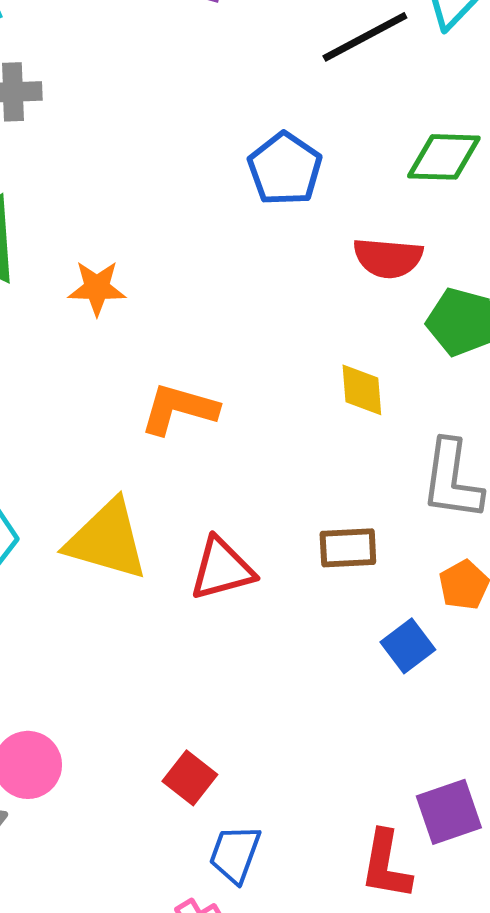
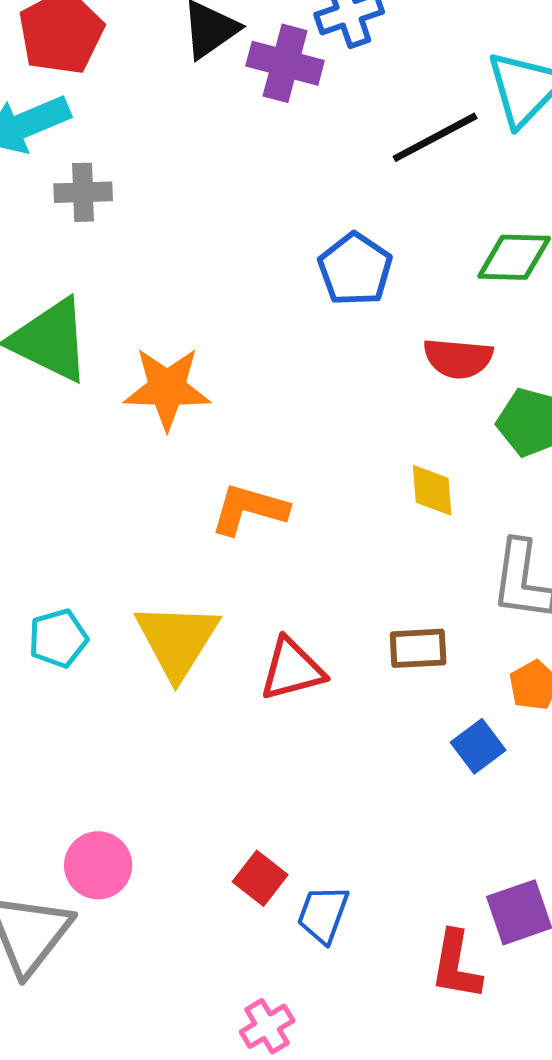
orange star: (97, 288) -> (167, 388), size x1.5
yellow triangle: (107, 540) -> (177, 640), turned 46
blue trapezoid: (235, 854) -> (323, 914), moved

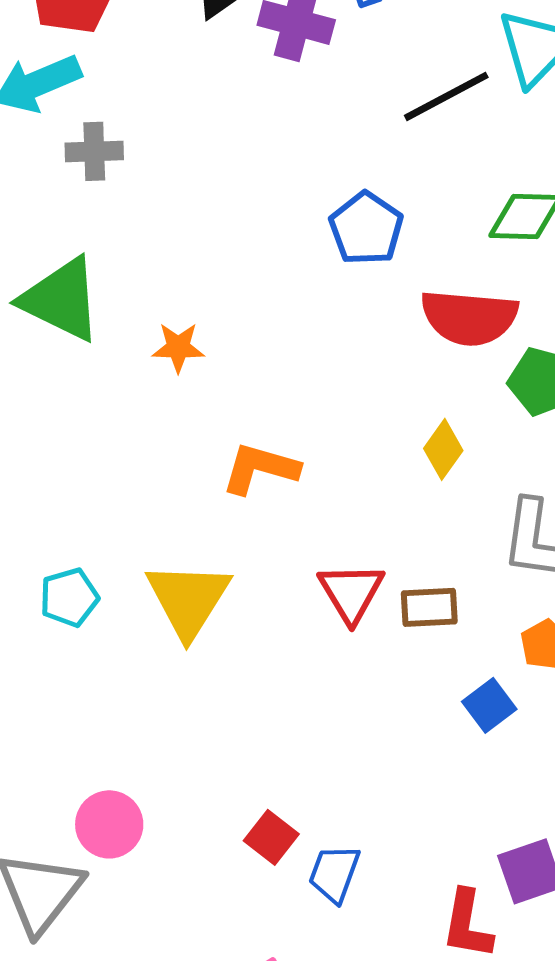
red semicircle: (458, 358) -> (469, 317), size x1.4
orange star: (167, 388) -> (178, 347), size x0.6
yellow diamond: (432, 490) -> (443, 449), turned 40
red triangle: (292, 669) -> (351, 592), moved, turned -46

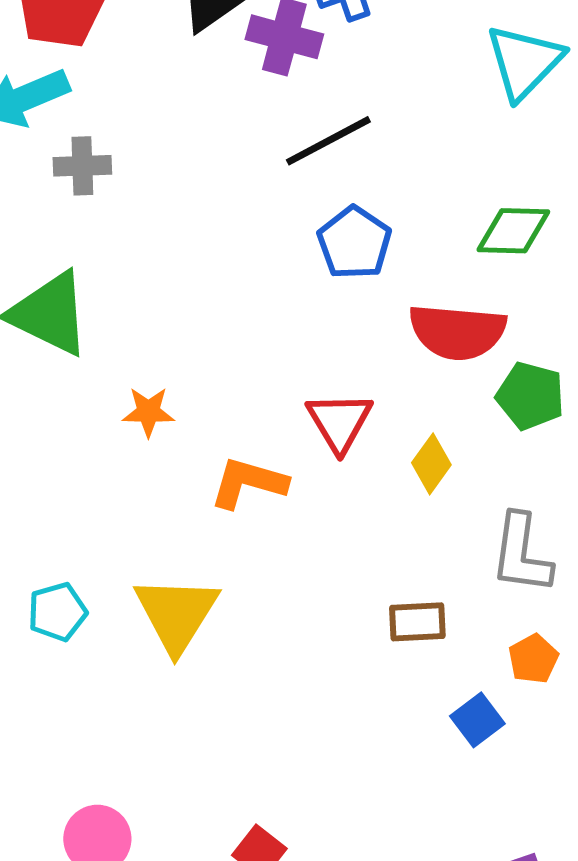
black line: (446, 96) -> (328, 141), moved
orange star: (178, 347) -> (148, 412), moved
red triangle: (351, 592) -> (339, 422), moved

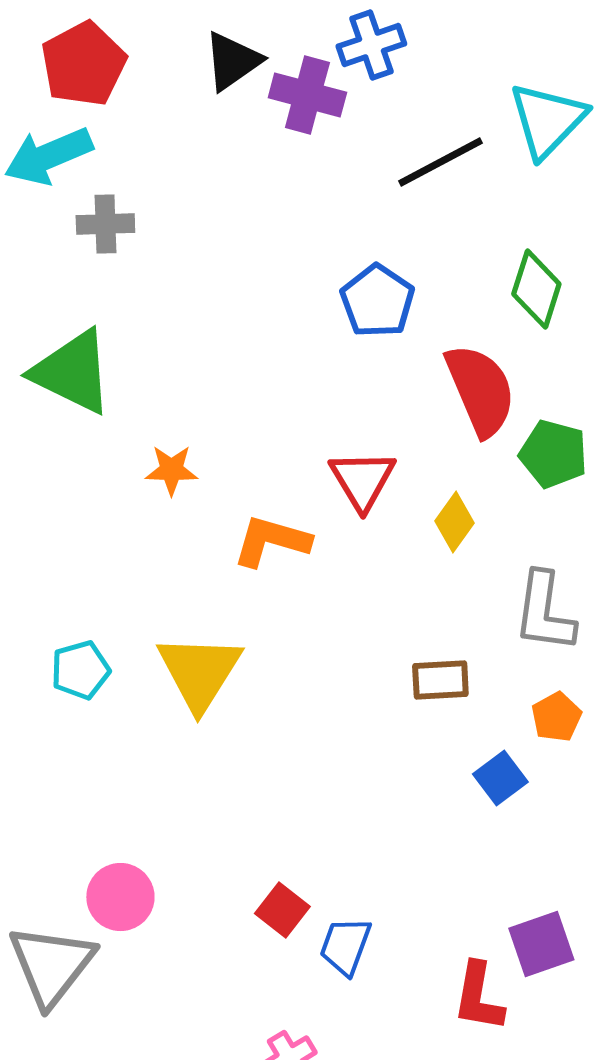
black line: (328, 141) -> (440, 162), moved
green diamond: (513, 231) -> (536, 289), turned -74
red semicircle: (457, 332) -> (480, 390), turned -118

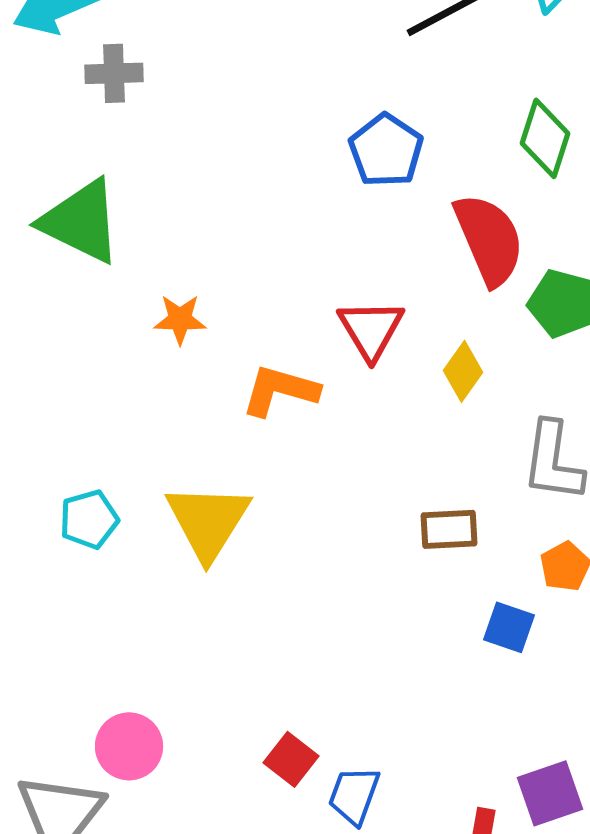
blue square: (500, 778) -> (509, 627), turned -34

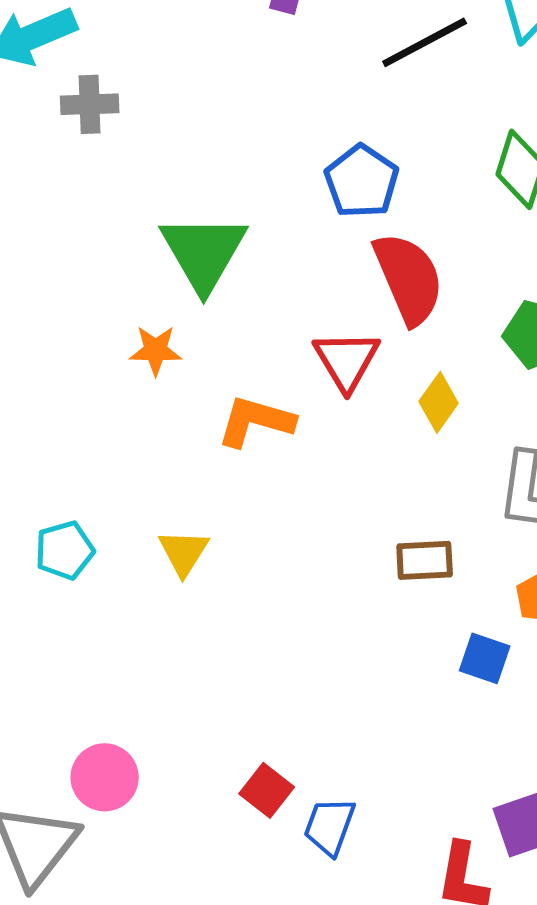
green triangle: (81, 221) -> (204, 252), moved, turned 34
red semicircle: (489, 239) -> (409, 278), moved
yellow triangle: (208, 521) -> (184, 552), size x0.6

